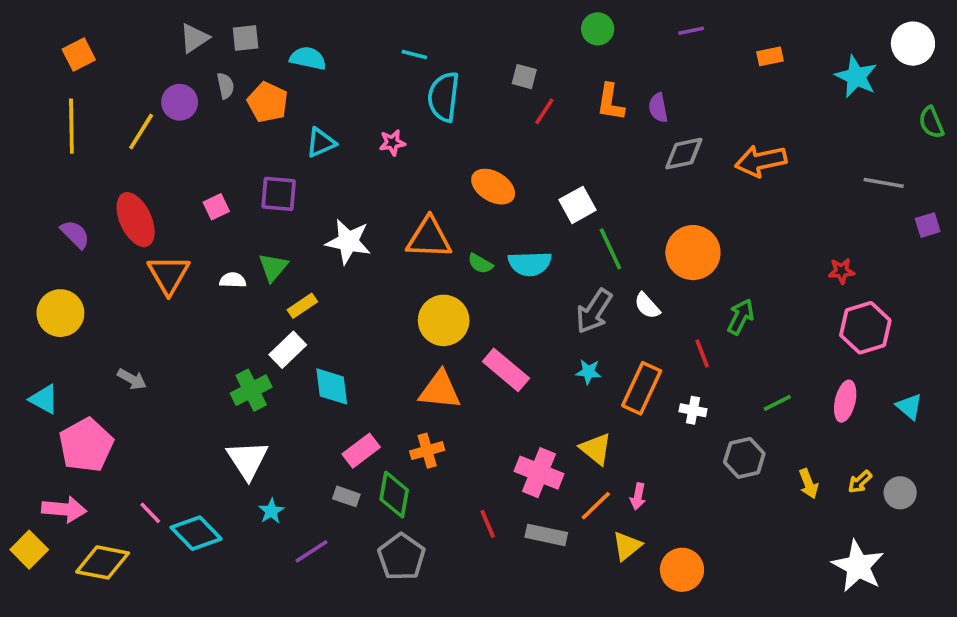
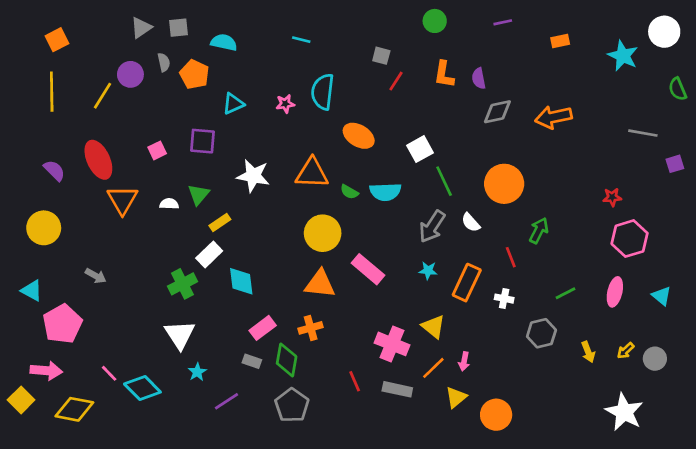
cyan semicircle: (444, 97) -> (323, 92), moved

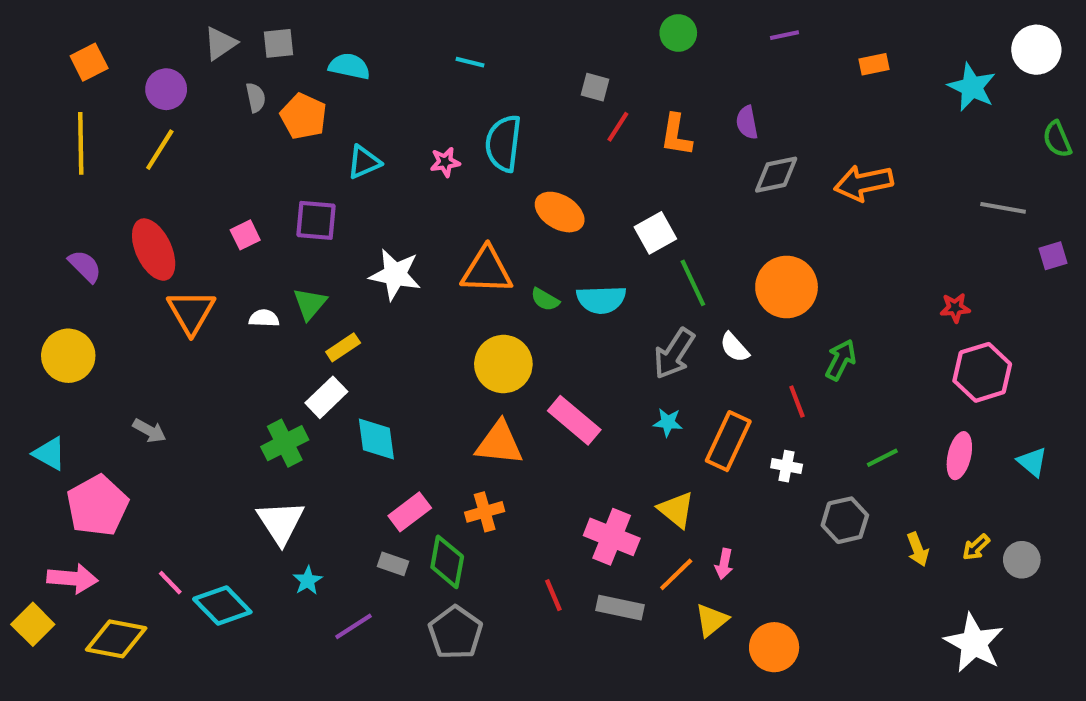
purple circle: (130, 74) -> (166, 89), moved
orange L-shape: (444, 74) -> (676, 135), moved

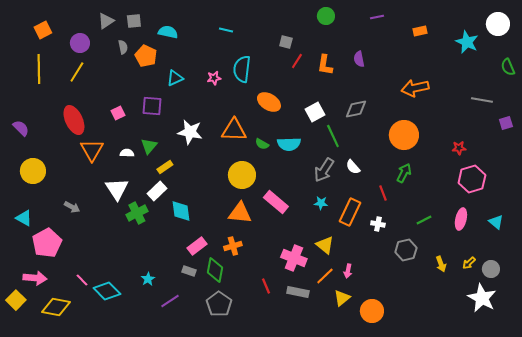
gray diamond: (776, 175) -> (356, 109), moved
purple semicircle: (85, 266) -> (21, 128), moved
orange circle: (787, 287) -> (404, 135), moved
white triangle: (281, 522) -> (117, 189), moved
white star: (974, 643) -> (482, 298), moved

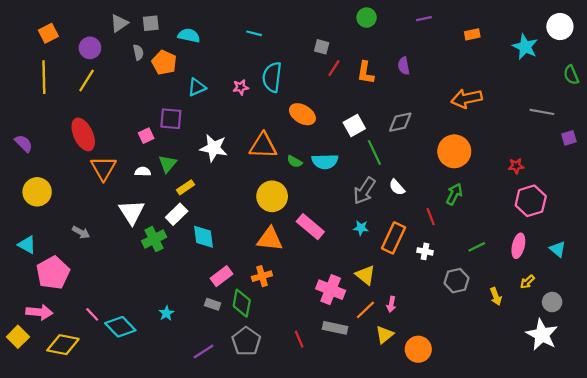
pink square: (118, 113) -> (146, 136), moved
yellow arrow: (469, 263) -> (527, 282), moved
red line: (266, 286) -> (299, 339), moved
purple line: (170, 301) -> (204, 351), moved

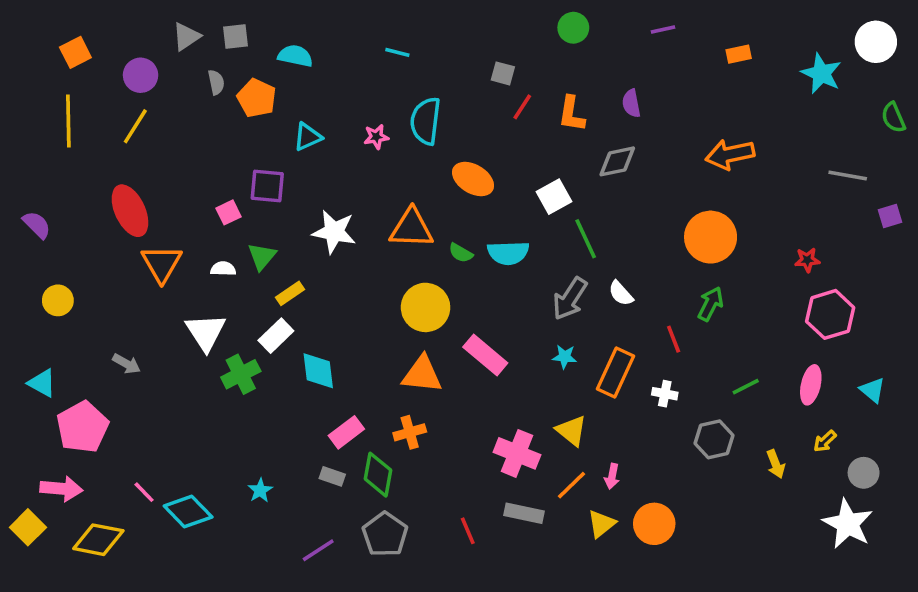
gray diamond: (400, 122) -> (617, 161), moved
yellow circle: (37, 192) -> (58, 300), size x0.7
orange circle: (418, 349) -> (654, 524), moved

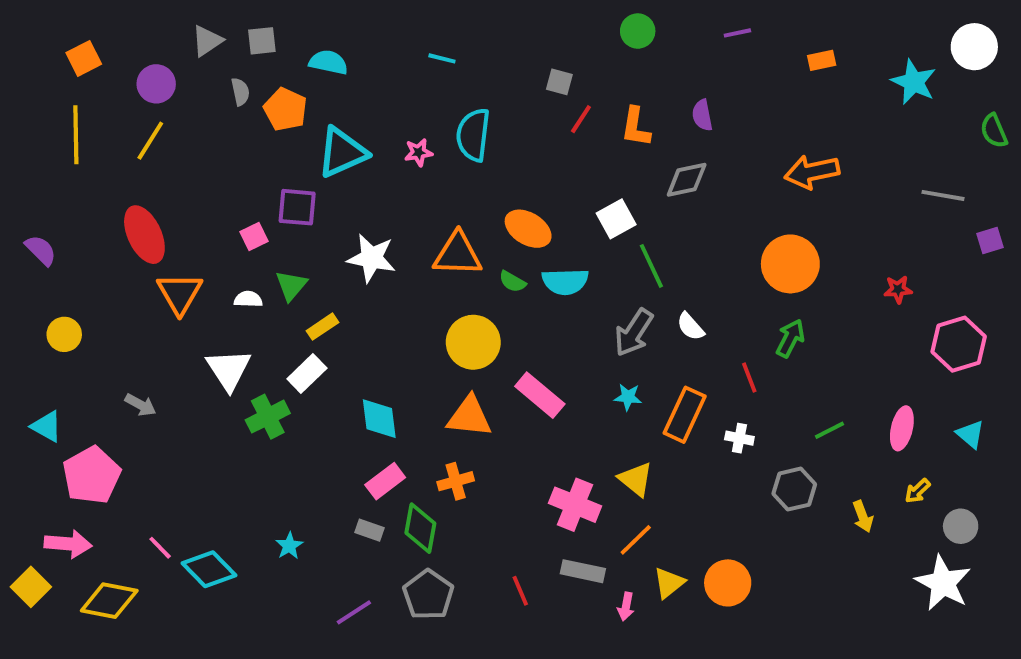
cyan triangle: (308, 137) -> (342, 152), size x1.6
orange ellipse: (473, 179) -> (528, 229), moved
pink hexagon: (830, 314) -> (959, 344), moved
cyan diamond: (318, 371) -> (379, 419), moved
pink arrow: (612, 476) -> (626, 606), moved

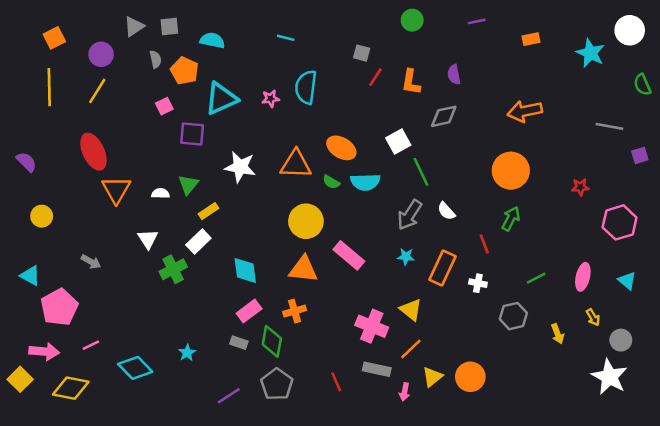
pink square: (254, 237) -> (164, 106), moved
white triangle: (229, 370) -> (148, 239), size x0.7
yellow arrow: (918, 491) -> (593, 317), turned -78
pink line: (160, 548) -> (91, 345), moved, turned -72

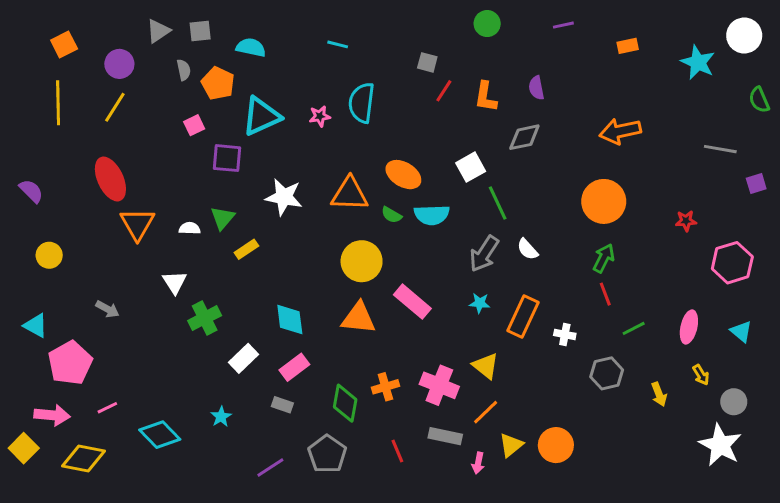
white rectangle: (198, 241) -> (243, 358), moved
red line: (484, 244) -> (605, 294), moved
orange cross: (295, 311) -> (385, 387), moved
green diamond: (272, 341) -> (345, 403), moved

